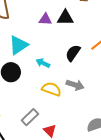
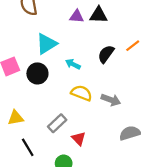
gray arrow: (75, 85) -> (111, 100), moved

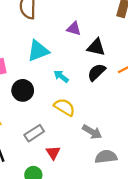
black triangle: (99, 15) -> (96, 47), moved
black circle: (37, 73) -> (23, 90), moved
gray arrow: (111, 100) -> (92, 132), moved

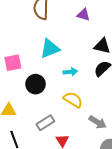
purple triangle: (74, 29) -> (83, 15), moved
cyan arrow: (61, 76) -> (70, 72), turned 136

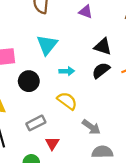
cyan triangle: (50, 49) -> (47, 45), turned -35

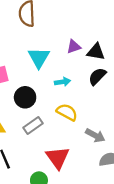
purple triangle: (86, 12) -> (74, 47), moved, turned -32
gray rectangle: (36, 123) -> (33, 125), moved
red triangle: (52, 143) -> (58, 158), size x1.6

